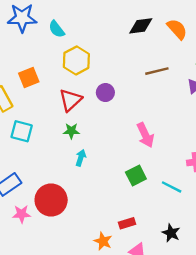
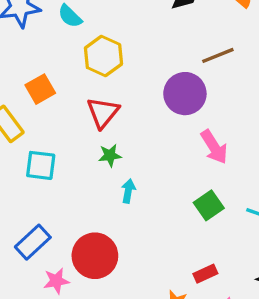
purple circle: (105, 93) -> (185, 94), moved, size x1.6

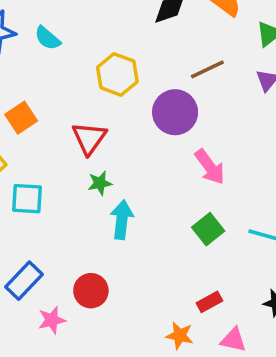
yellow hexagon: (103, 56) -> (117, 74), moved
cyan arrow: (128, 191) -> (122, 220), size x1.5
red circle: (95, 256) -> (91, 291), size x0.7

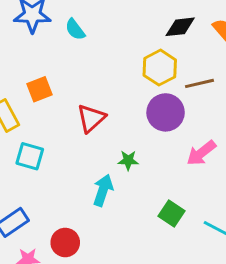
yellow hexagon: (117, 74) -> (160, 68), moved
pink arrow: (210, 167) -> (201, 153), moved, turned 76
green star: (100, 183) -> (128, 160), moved
green square: (208, 229) -> (172, 213), turned -30

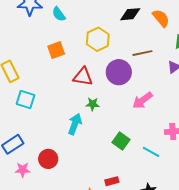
yellow hexagon: (160, 68) -> (98, 39), moved
orange square: (39, 89) -> (56, 50), moved
red triangle: (91, 118) -> (83, 77), moved, turned 50

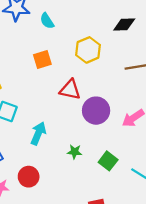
purple circle: (119, 72) -> (96, 111), moved
green star: (93, 104) -> (75, 152), moved
cyan arrow: (75, 124) -> (38, 133), moved

